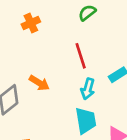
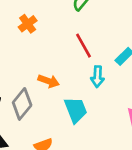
cyan trapezoid: (86, 121) -> (76, 110), moved

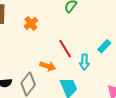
red line: (84, 46) -> (65, 49), moved

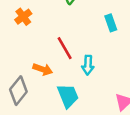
cyan rectangle: (104, 46) -> (111, 23), moved, turned -64

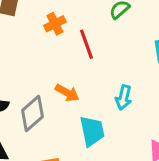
red line: (65, 48) -> (86, 44), moved

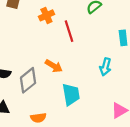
cyan arrow: (124, 98) -> (105, 67), moved

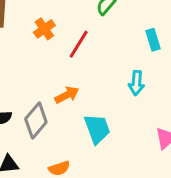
red line: (69, 31) -> (79, 44), turned 60
orange arrow: (54, 66) -> (67, 95), turned -48

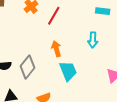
cyan rectangle: (153, 40) -> (103, 11), turned -64
orange arrow: (67, 95) -> (56, 49), moved, turned -77

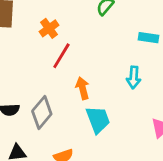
red line: (54, 16) -> (61, 56), moved

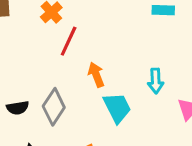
cyan arrow: (134, 77) -> (156, 81), moved

